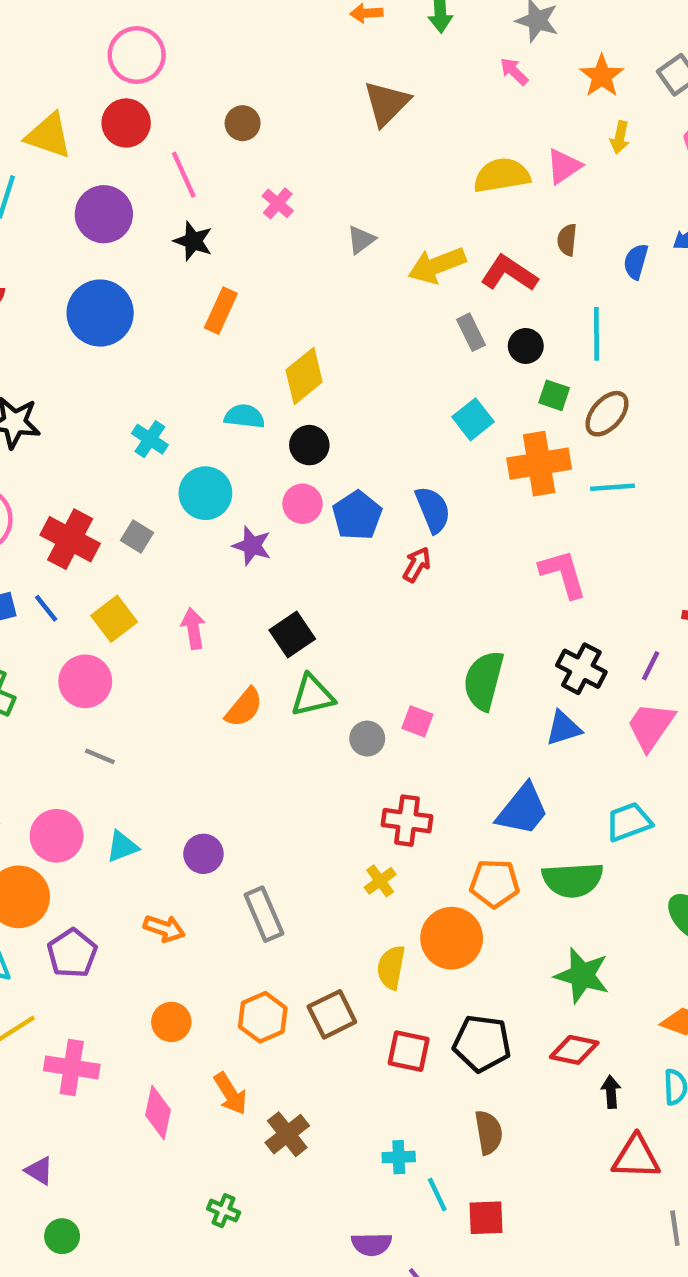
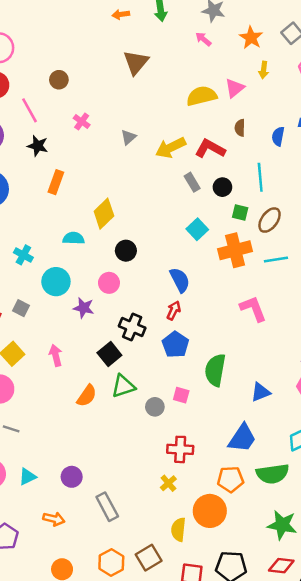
black circle: (309, 445) -> (126, 251), moved
blue pentagon: (357, 515) -> (175, 345), moved
black cross: (581, 669) -> (132, 327), moved

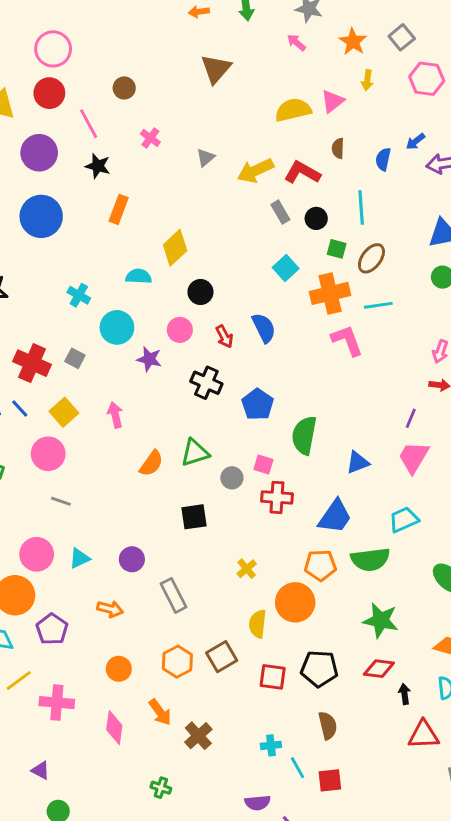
pink L-shape: (253, 309) -> (347, 340), moved
red arrow: (174, 310) -> (224, 336), moved, turned 126
black square: (109, 354) -> (194, 517), moved, turned 30
red cross: (180, 449) -> (277, 497), moved

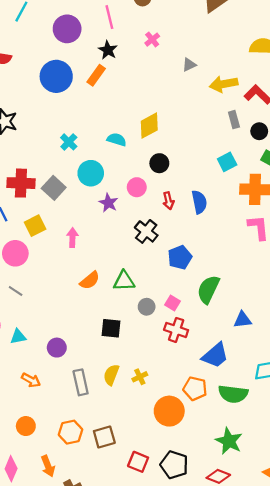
orange rectangle: (119, 209) -> (96, 75), moved
gray square: (75, 358) -> (54, 188), size x1.5
red cross: (32, 363) -> (21, 183), turned -36
yellow semicircle: (258, 624) -> (111, 375), moved

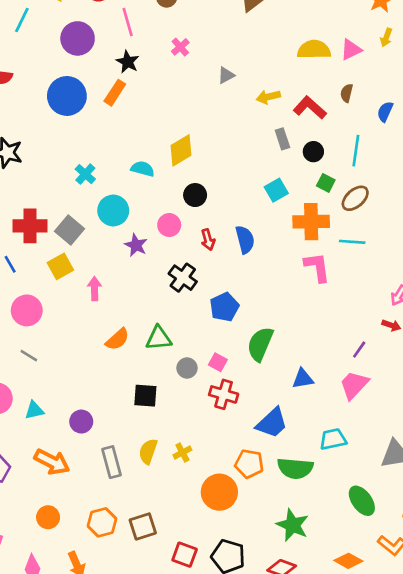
yellow arrow: (224, 84) -> (268, 97), size x0.7
yellow square: (35, 226) -> (60, 266), moved
orange arrow: (31, 380) -> (52, 462), size x1.5

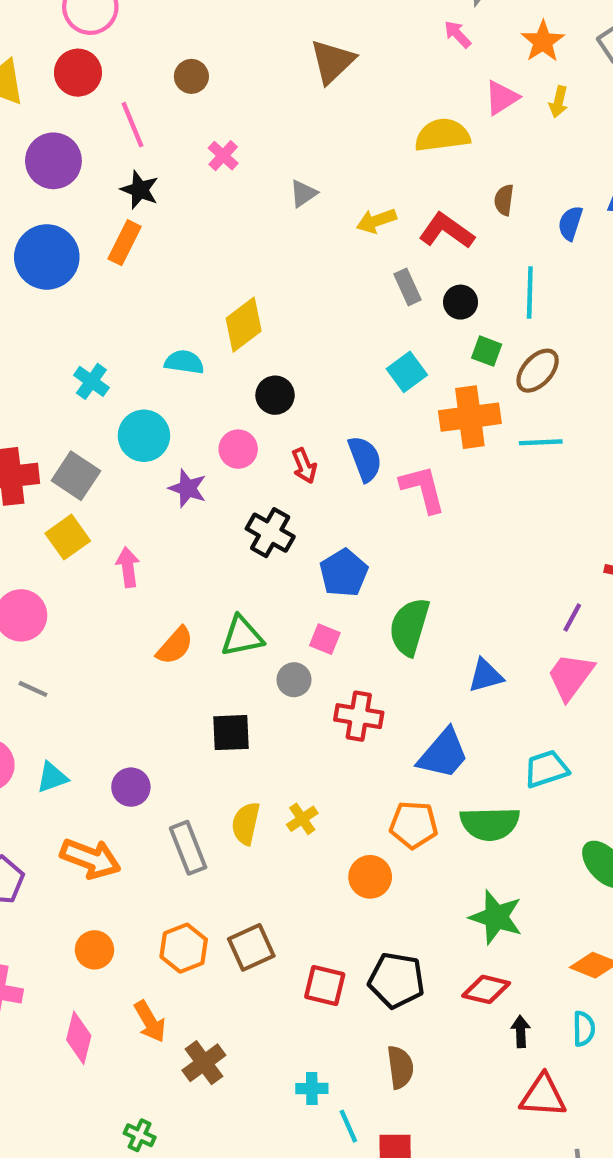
pink triangle: (351, 50) -> (502, 98), moved
pink L-shape: (317, 267) -> (423, 489), moved
pink square: (218, 362) -> (325, 639), moved
orange circle: (219, 492) -> (370, 877), size x0.7

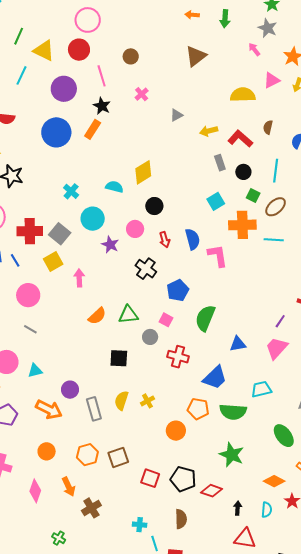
purple circle: (131, 787) -> (70, 390), moved
red diamond: (486, 989) -> (212, 491), moved

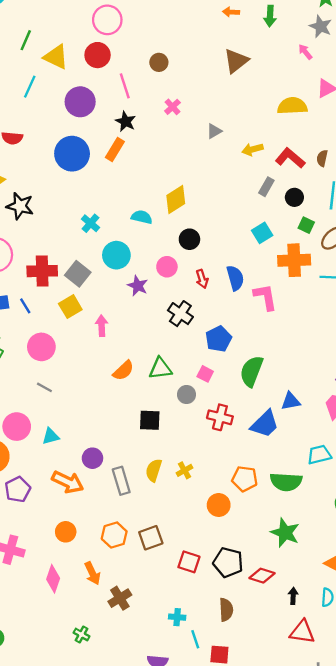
brown semicircle: (268, 127) -> (322, 158), moved
gray rectangle: (220, 163) -> (266, 187), turned 49
blue trapezoid: (215, 378) -> (265, 424), moved

